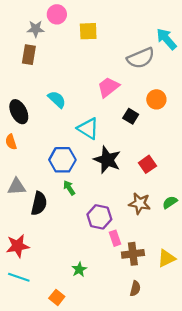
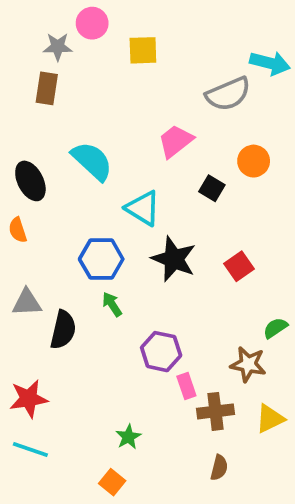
cyan arrow: (166, 39) -> (270, 63), turned 145
cyan semicircle: (57, 99) -> (92, 161), size x1.4
brown star: (140, 203) -> (248, 364), moved
orange square: (57, 297) -> (112, 482), moved

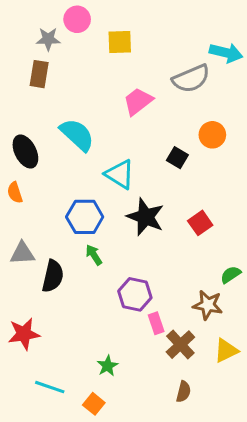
pink trapezoid: (176, 141) -> (138, 101), moved
brown cross: (215, 411) -> (180, 345), turned -36
cyan line: (30, 450) -> (50, 387), moved

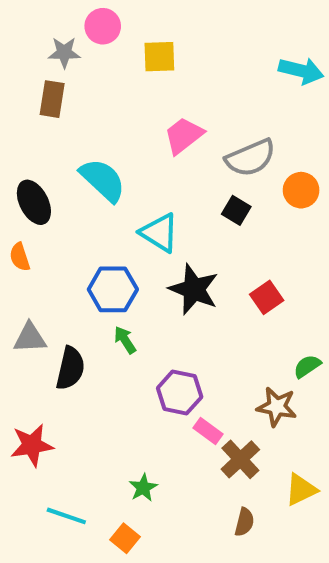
gray semicircle: (191, 79) -> (250, 158), moved
orange circle: (212, 135) -> (301, 190), moved
pink rectangle: (156, 323) -> (208, 431), turned -35
yellow triangle: (226, 351) -> (301, 490), moved

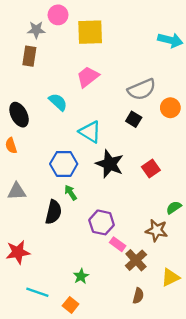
yellow square: (159, 57) -> (90, 32), size x1.4
pink trapezoid: (184, 135) -> (88, 77), moved
cyan semicircle: (103, 180) -> (58, 102), size x0.7
black semicircle: (70, 368) -> (53, 212), moved

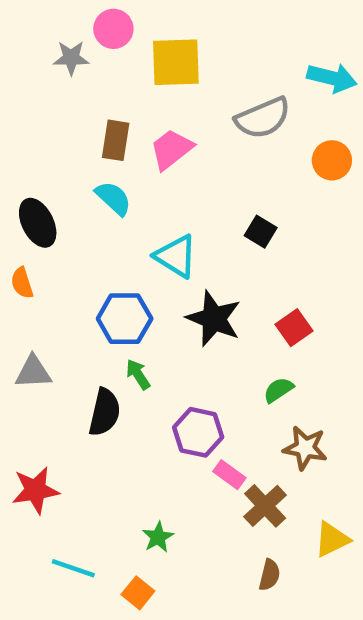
brown rectangle: (29, 56) -> (116, 140), moved
gray semicircle: (142, 89) -> (263, 118), moved
orange circle: (170, 108) -> (332, 160), moved
green semicircle: (174, 207) -> (278, 390), moved

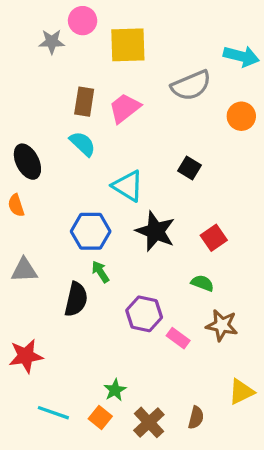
green semicircle: (278, 390) -> (202, 283), turned 55
pink rectangle: (229, 475) -> (178, 338), moved
brown cross: (265, 506) -> (149, 422), moved
orange square: (138, 593) -> (100, 418), moved

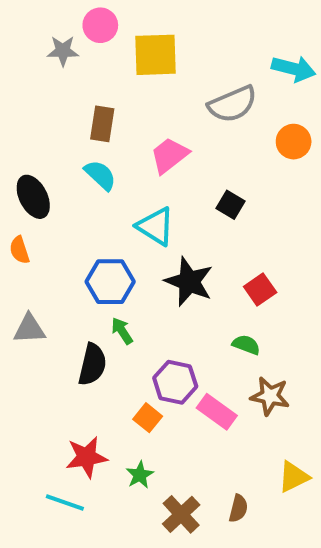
pink trapezoid: (125, 108) -> (169, 155), moved
pink rectangle: (178, 338) -> (217, 412), size x1.4
red star: (26, 356) -> (86, 457), moved
orange square: (100, 418) -> (148, 418), moved

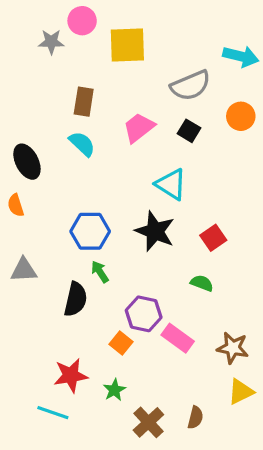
black square: (230, 205) -> (189, 131), moved
cyan triangle: (156, 226) -> (171, 184), moved
brown star: (270, 396) -> (233, 348), moved

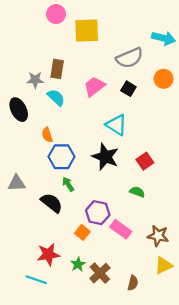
gray star: (51, 42) -> (35, 80), moved
orange semicircle: (16, 205) -> (47, 135), moved
black semicircle: (76, 299) -> (52, 203), turned -65
brown cross: (148, 422) -> (100, 273), moved

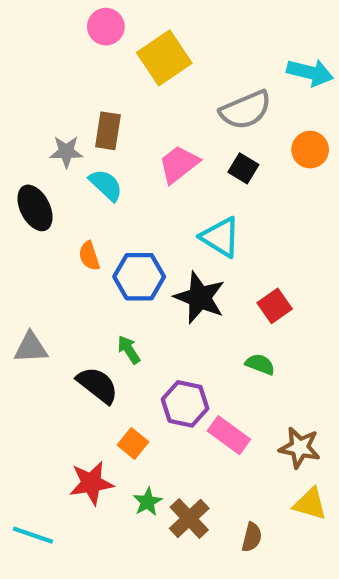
yellow square: (87, 31) -> (164, 58), turned -32
blue hexagon: (61, 157) -> (139, 277), moved
orange square: (82, 232) -> (133, 443), moved
yellow triangle: (164, 265) -> (310, 504), turned 42
cyan line: (36, 280) -> (33, 535), moved

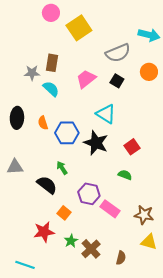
black ellipse: (35, 208) -> (17, 118), moved, turned 30
cyan line: (33, 535) -> (25, 265), moved

